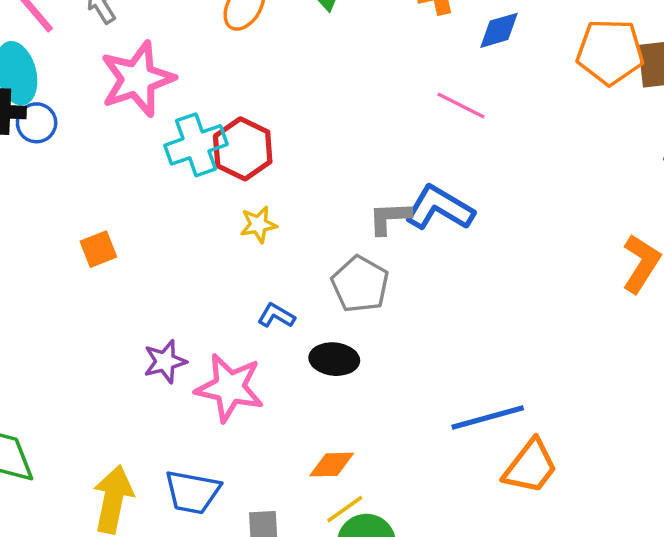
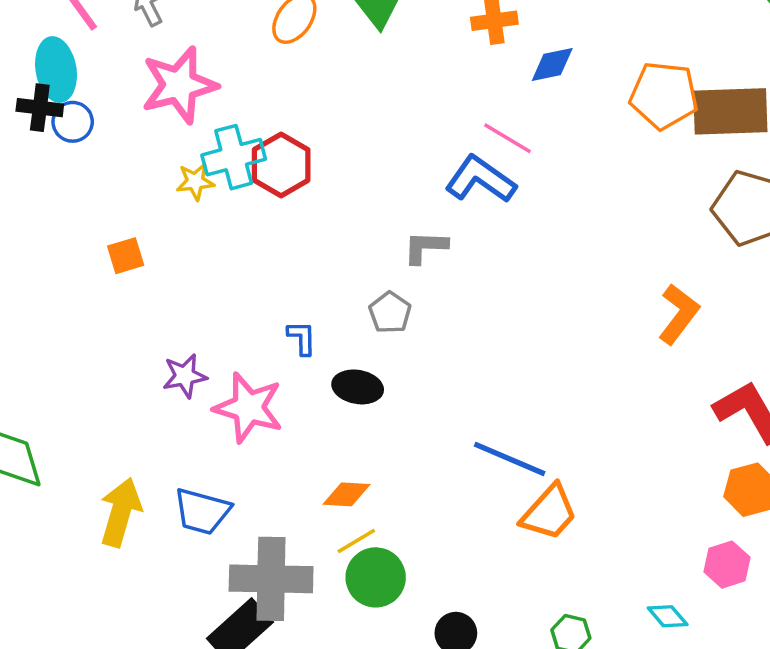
blue L-shape: (439, 208) -> (480, 179), moved
yellow star: (258, 225) -> (195, 182), moved
gray pentagon: (360, 284) -> (390, 313), size x0.7
blue L-shape: (276, 316) -> (302, 338), turned 54
blue line: (488, 418) -> (510, 459), turned 34

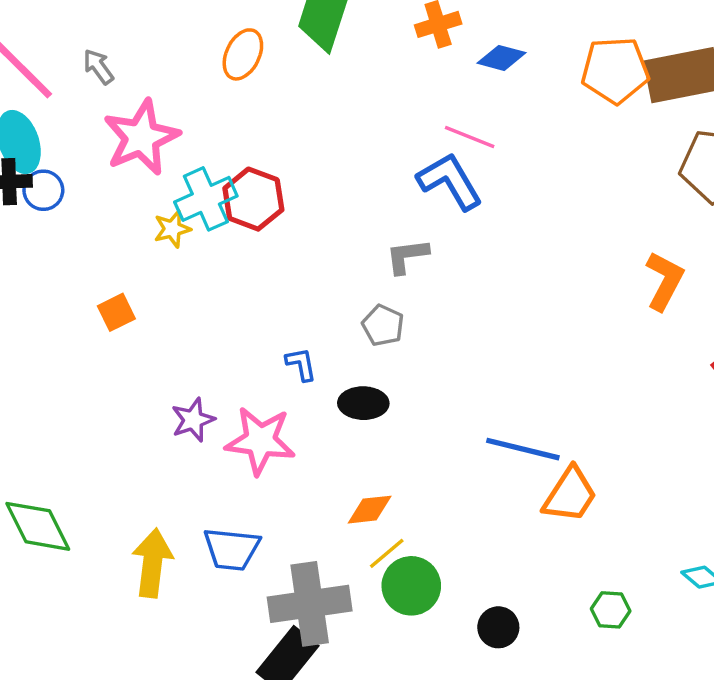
blue diamond: (552, 65) -> (501, 58), turned 36
blue L-shape: (480, 179) -> (450, 181), turned 34

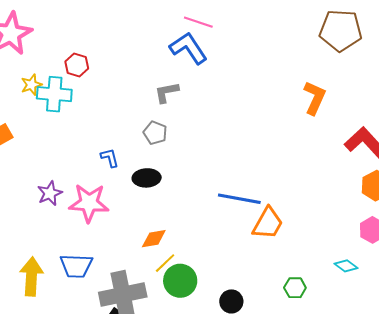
cyan cross: (206, 199) -> (54, 94), moved, turned 32
red hexagon: (253, 199) -> (77, 65), size x0.7

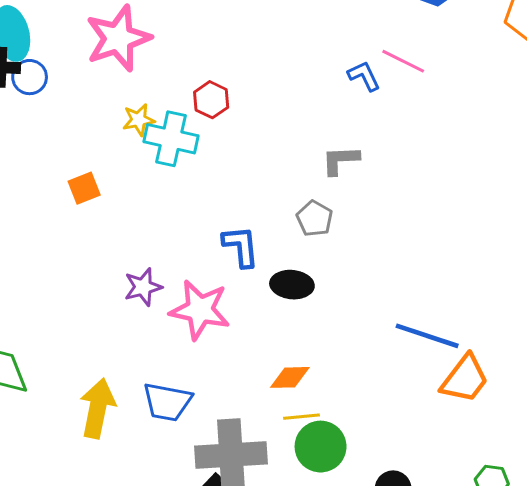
blue L-shape: (189, 48) -> (364, 76), moved, size x0.6
blue L-shape: (110, 158) -> (241, 246), size x1.4
yellow line: (165, 263) -> (301, 417), turned 30

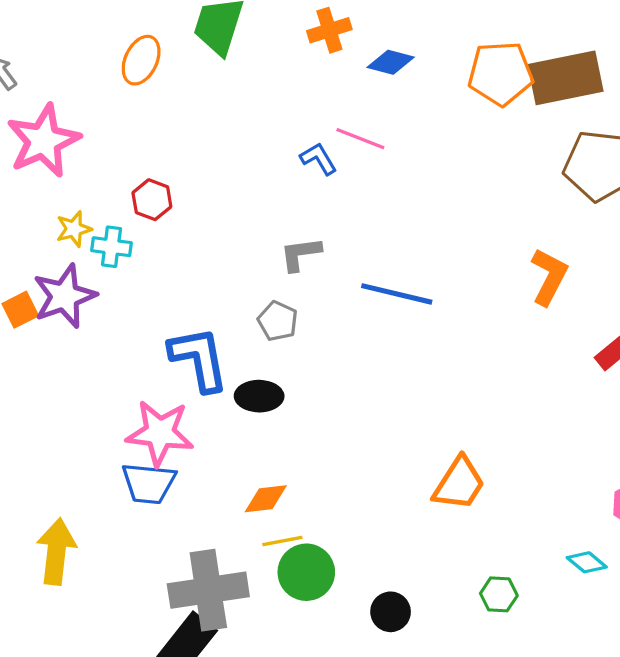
cyan cross: (171, 139) -> (111, 247), size x0.7
blue L-shape: (241, 246) -> (199, 359), size x1.4
purple star: (143, 287) -> (65, 296), moved, size x1.5
blue line: (427, 336) -> (397, 294), moved
blue trapezoid: (167, 402) -> (149, 483), moved

